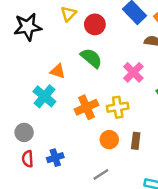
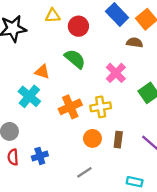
yellow triangle: (68, 14) -> (53, 16), turned 42

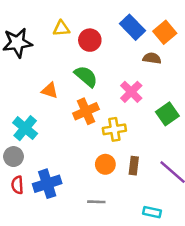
cyan cross: (29, 96) -> (25, 128), moved
orange cross: (70, 107) -> (86, 111), moved
blue cross: (40, 156) -> (47, 184), size x1.5
gray line: (84, 172) -> (96, 202), turned 35

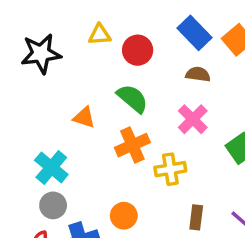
brown semicircle: (152, 58) -> (198, 74), moved
gray circle: (13, 157) -> (53, 205), moved
orange circle: (105, 164) -> (124, 216), moved

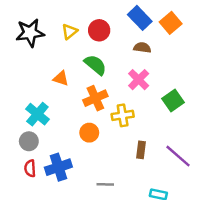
yellow triangle: (100, 35) -> (70, 32), moved, turned -35
gray circle: (53, 205) -> (29, 141), moved
orange circle: (124, 216) -> (89, 133), moved

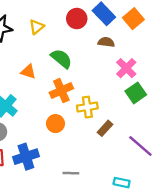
red circle: (99, 30) -> (77, 19), moved
pink cross: (139, 80) -> (126, 68), moved
brown rectangle: (141, 150) -> (105, 128), moved, turned 35

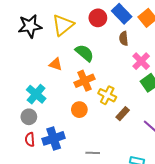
yellow triangle: (37, 27) -> (63, 25), size x1.6
brown semicircle: (106, 42) -> (124, 38), turned -104
yellow cross: (87, 107) -> (107, 95), turned 36

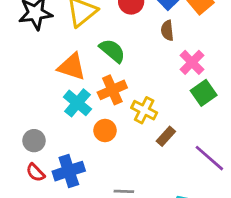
orange triangle: (56, 64) -> (72, 67), size x1.5
cyan cross: (36, 94) -> (77, 103), moved
red semicircle: (30, 139) -> (35, 173), turned -40

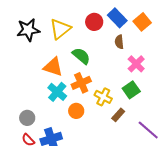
green square: (204, 93) -> (131, 90), moved

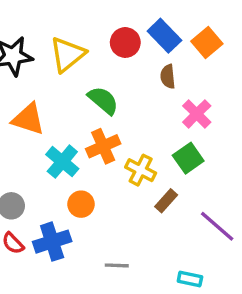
orange triangle: (53, 67) -> (28, 119), moved
orange circle: (76, 111) -> (81, 204), moved

